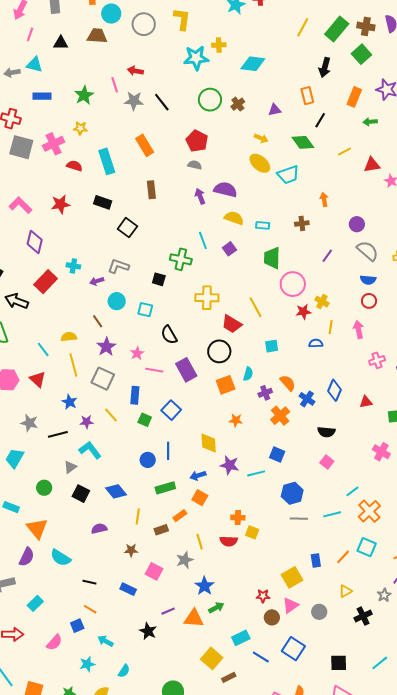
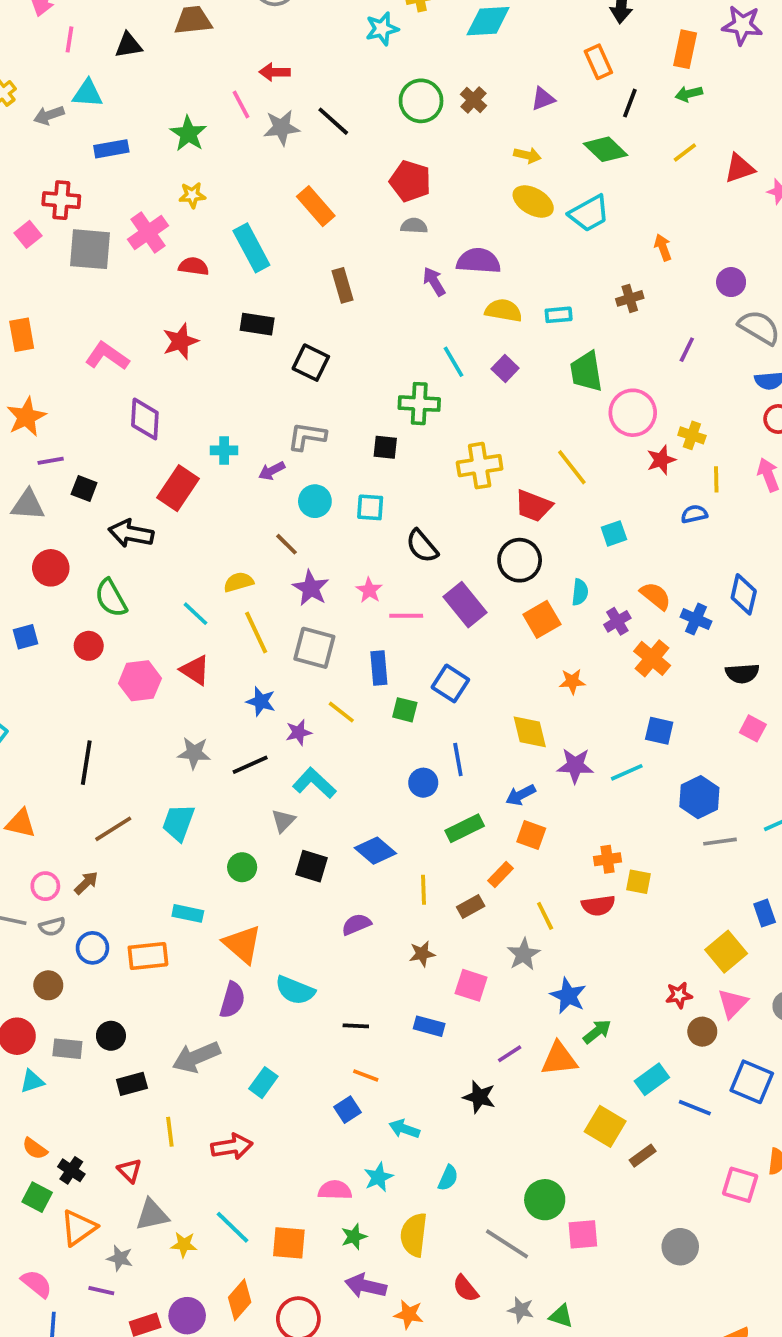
cyan star: (196, 58) -> (382, 29), size x0.7
green arrow: (370, 122) -> (689, 94), moved
pink semicircle: (54, 642) -> (335, 1190), moved, turned -120

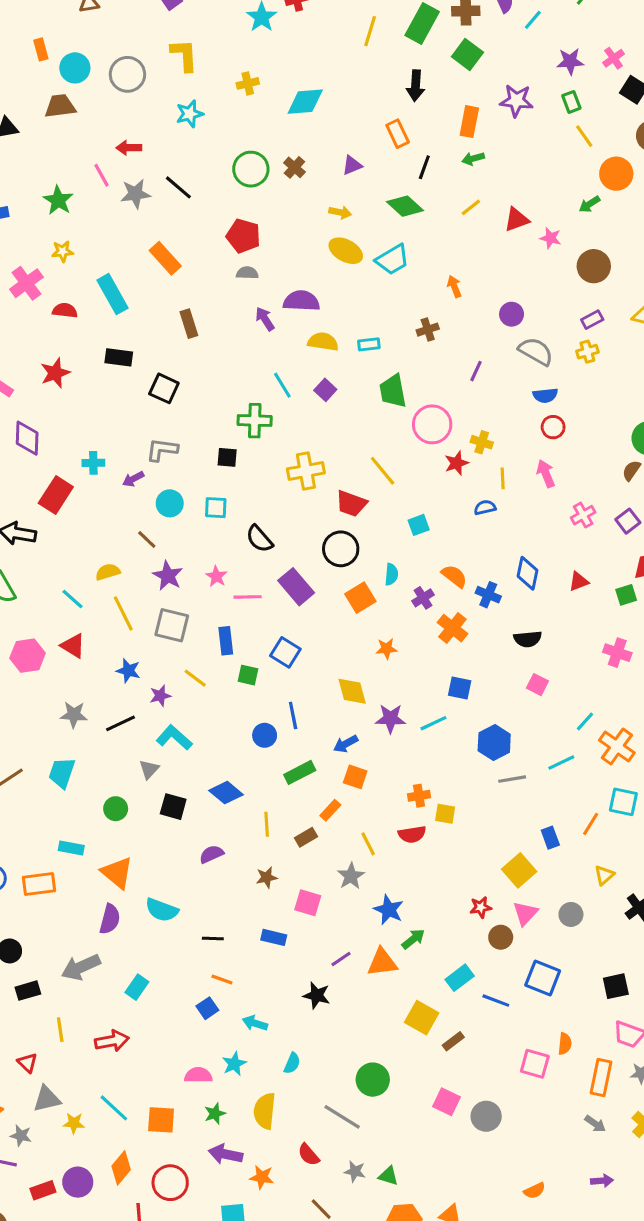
cyan star: (382, 29) -> (190, 114), moved
pink square: (583, 1234) -> (446, 1102), moved, turned 32

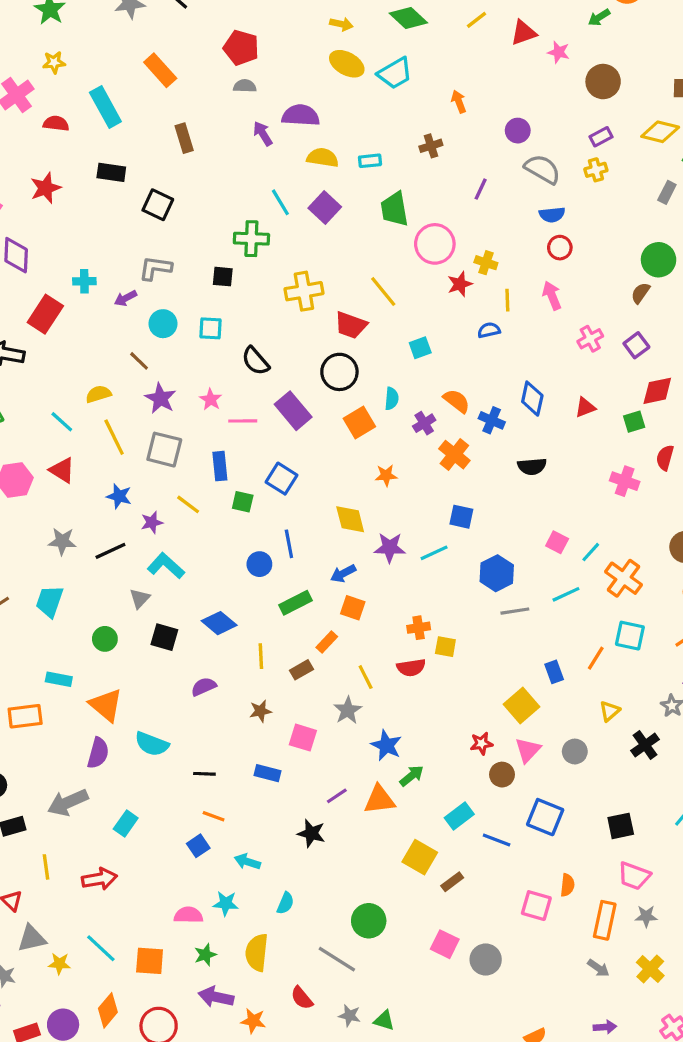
purple square: (325, 390) -> (325, 207), size x1.4
pink square: (537, 685) -> (557, 542), moved
cyan star: (234, 1064) -> (226, 903), turned 30

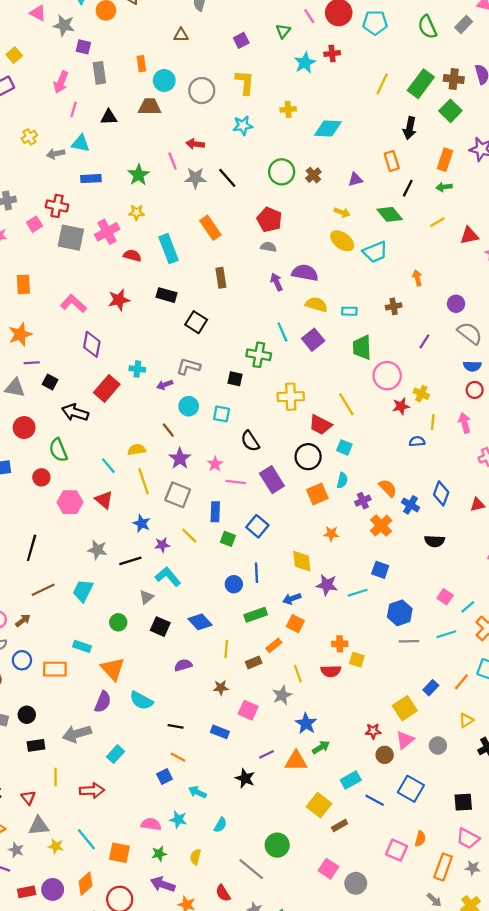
cyan square: (420, 348) -> (344, 447), moved, turned 35
blue rectangle: (554, 672) -> (431, 688), turned 56
yellow semicircle: (257, 952) -> (196, 857), size x0.6

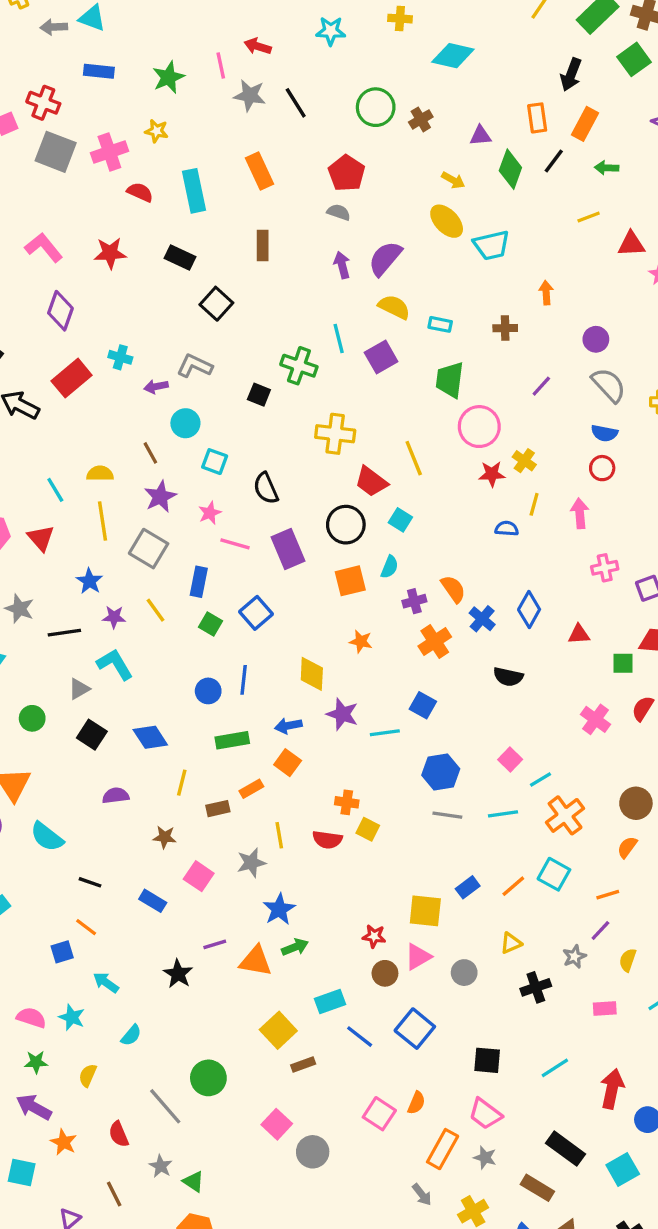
orange rectangle: (445, 160) -> (585, 124), moved
green diamond: (390, 214) -> (510, 169), moved, turned 50
purple semicircle: (305, 273) -> (385, 258), turned -70
cyan square: (222, 414) -> (215, 462), moved
yellow square: (405, 708) -> (425, 911), turned 30

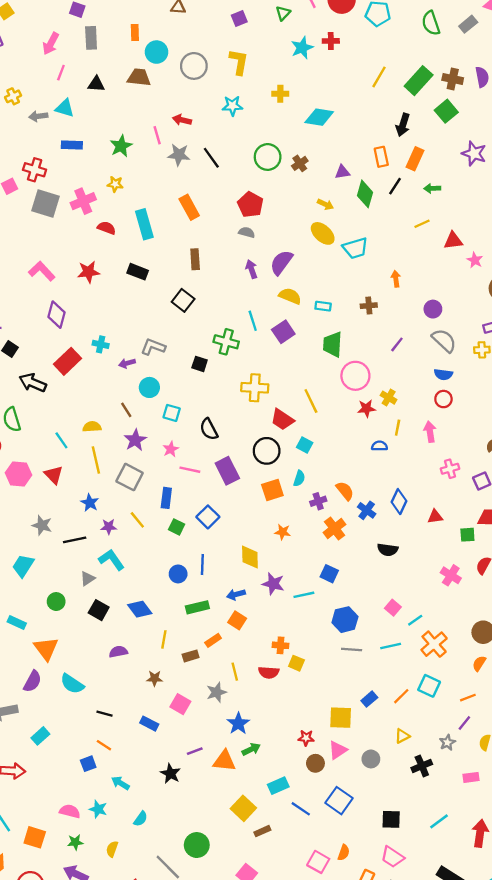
black square: (216, 304) -> (183, 300), moved

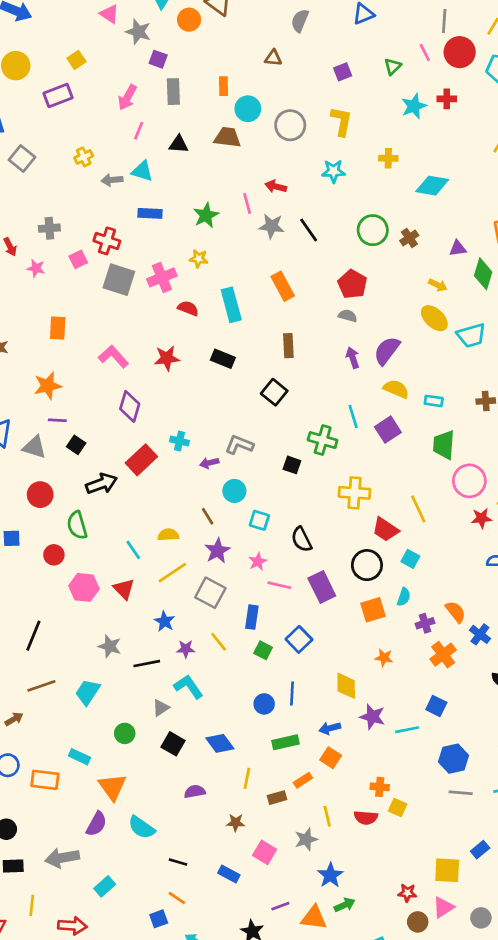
black arrow: (33, 383) -> (101, 484), turned 136
yellow line: (96, 460) -> (172, 573), turned 68

